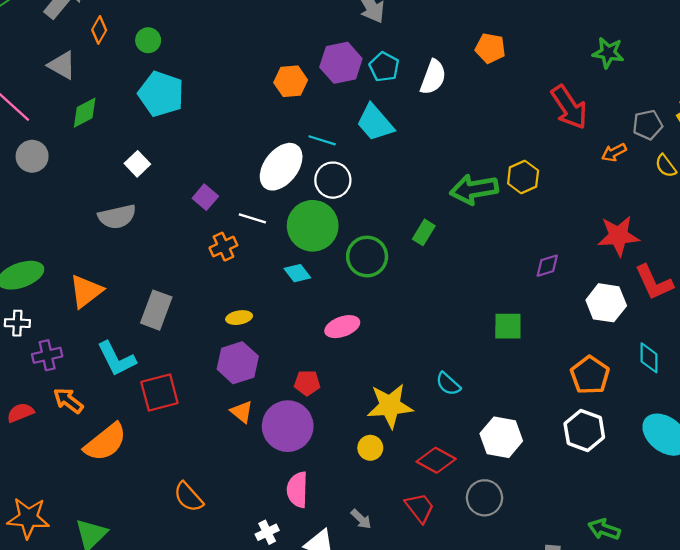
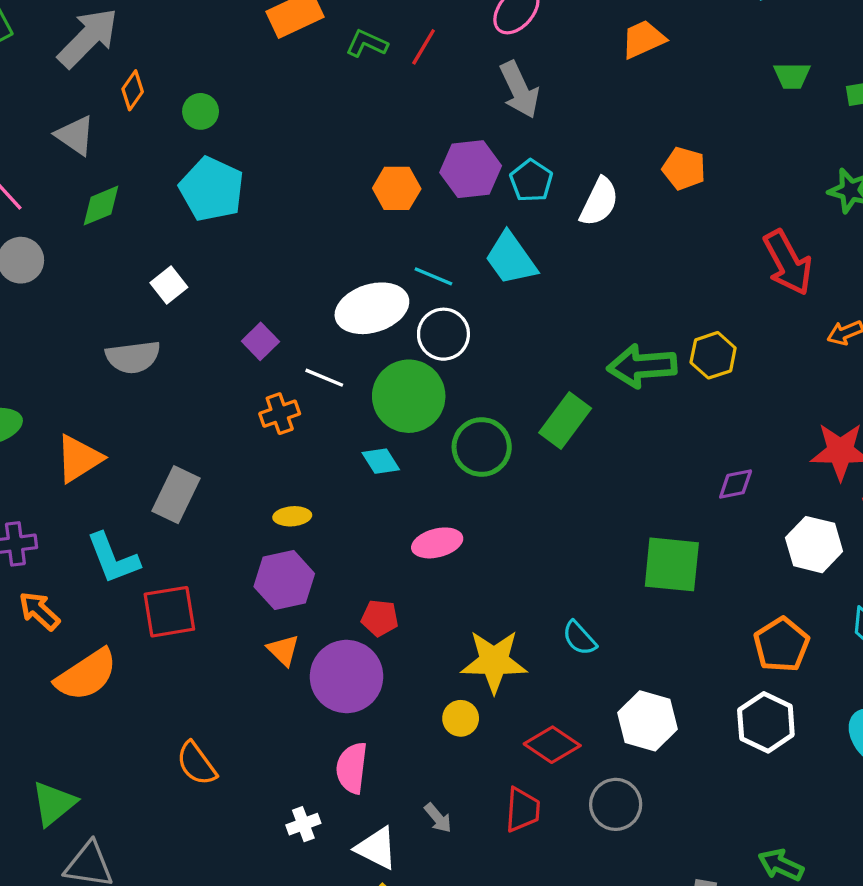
white ellipse: (281, 167) -> (372, 308), turned 30
green rectangle: (424, 232) -> (565, 421), size x1.5
green square: (508, 326) -> (672, 564), size x1.4
red trapezoid: (420, 508) -> (523, 810), turned 36

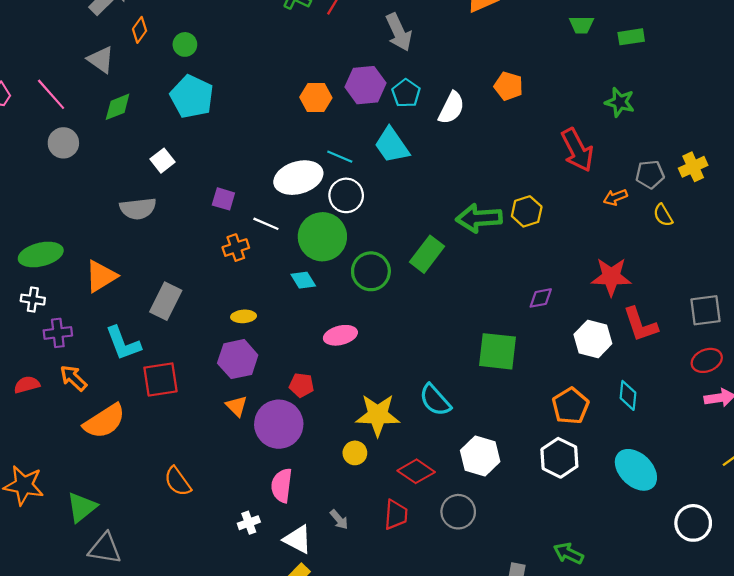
purple square: (260, 341) -> (223, 199), turned -30
cyan semicircle: (579, 638) -> (435, 400), size x1.4

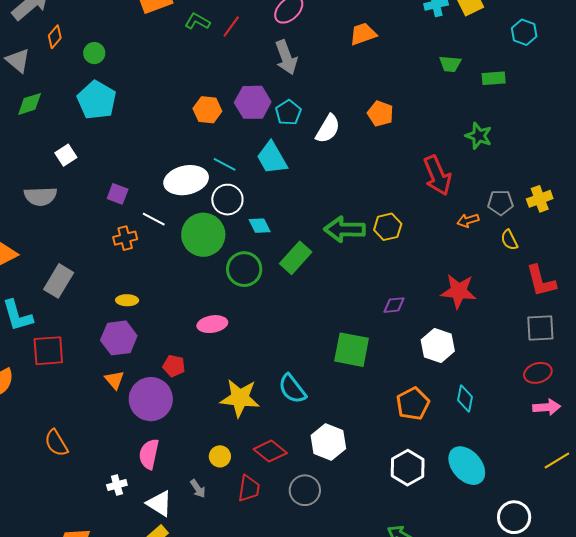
cyan diamond: (303, 280) -> (260, 226), moved
red L-shape: (640, 324) -> (541, 281), moved
yellow circle: (355, 453) -> (220, 456), moved
white hexagon: (559, 458) -> (408, 468), moved

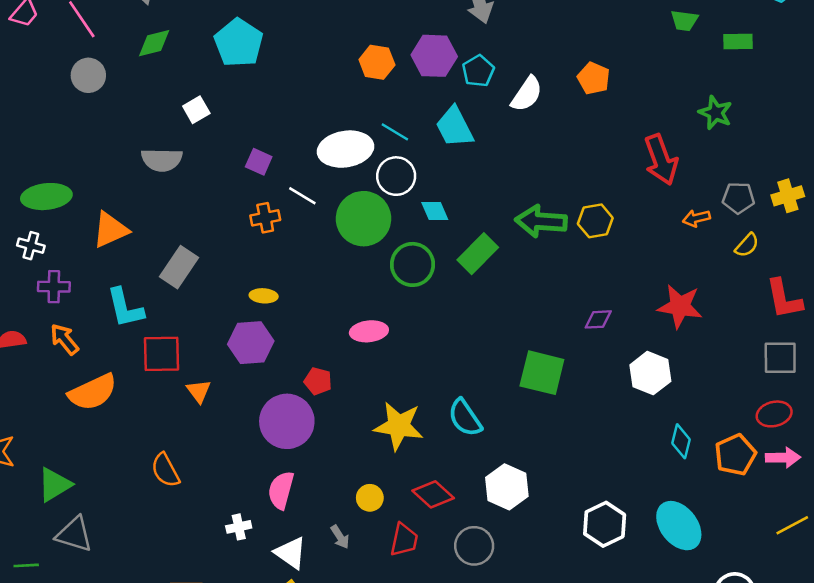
yellow semicircle: (509, 240) -> (747, 245), turned -115
orange triangle: (114, 380) -> (199, 391), moved
orange pentagon: (413, 404) -> (735, 455), moved

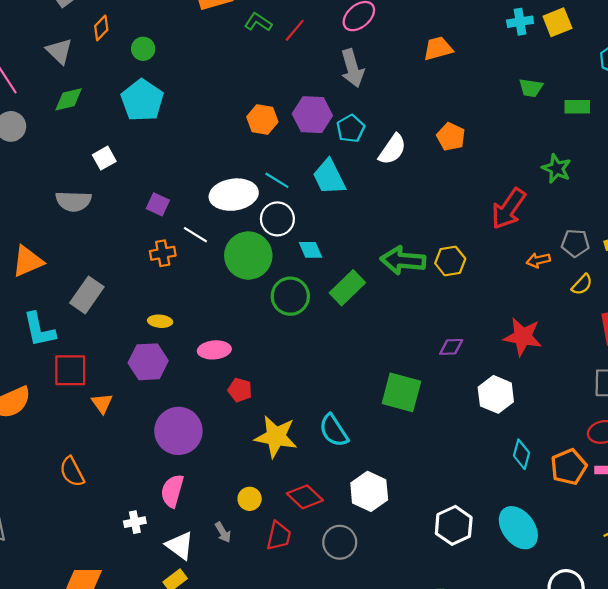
red arrow: (661, 160) -> (508, 209), turned 54
pink ellipse: (369, 331) -> (214, 350), moved
red pentagon: (318, 381) -> (240, 390), moved

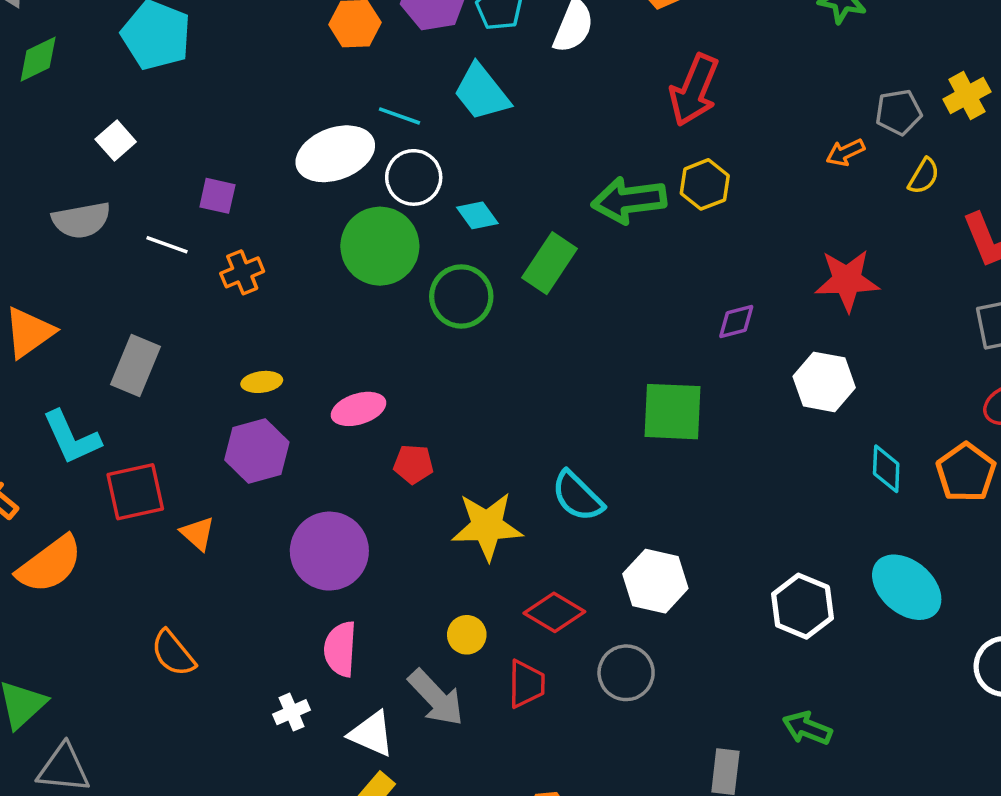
red arrow: (508, 209) -> (694, 90), moved
white line: (195, 235) -> (167, 245), moved
gray arrow: (223, 532) -> (436, 698), size x1.8

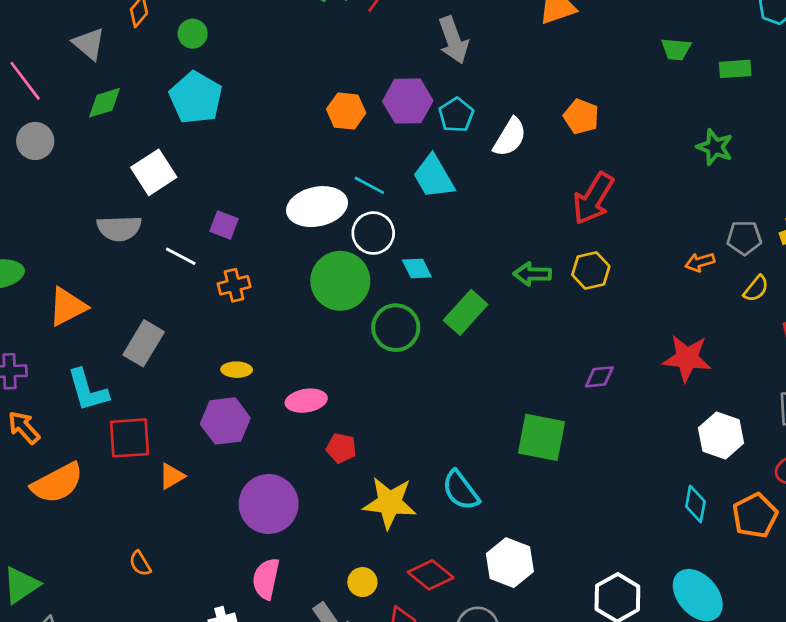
white square: (116, 141) -> (154, 172), size x1.5
green arrow: (629, 200) -> (532, 274), size x0.7
white hexagon: (824, 382) -> (721, 435), moved
orange triangle: (198, 533) -> (172, 476), turned 40
orange semicircle: (173, 653) -> (140, 563), size x0.7

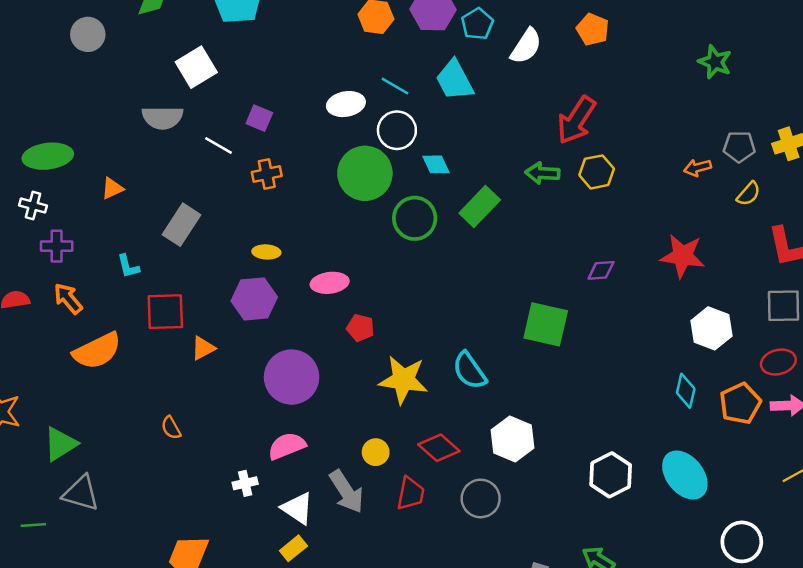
red arrow: (593, 199) -> (576, 120), moved
white ellipse: (317, 207) -> (346, 104), size x0.7
orange triangle: (67, 307) -> (112, 188), size x0.6
cyan L-shape: (88, 390) -> (128, 266), size x0.6
pink semicircle: (266, 579) -> (287, 446), turned 54

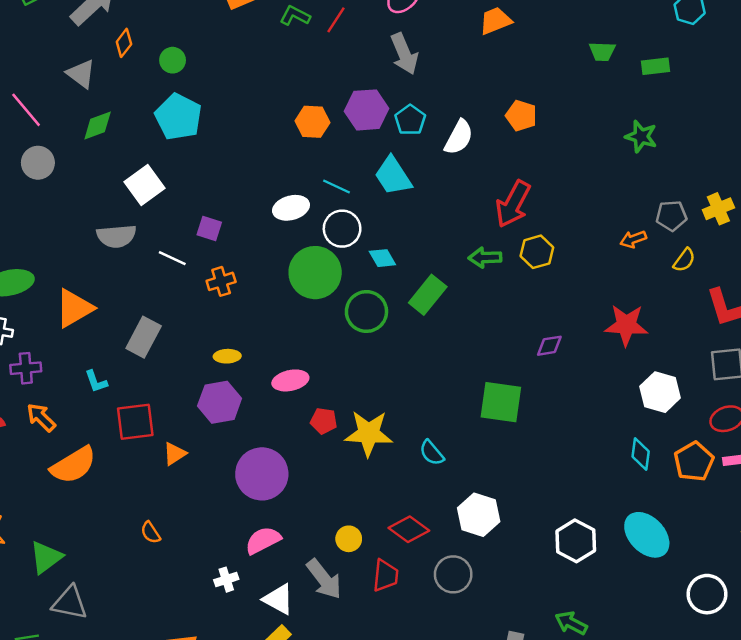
orange triangle: (112, 188) -> (74, 308), size x1.8
cyan semicircle: (469, 371) -> (432, 453), size x0.7
yellow star: (403, 380) -> (369, 433), moved

